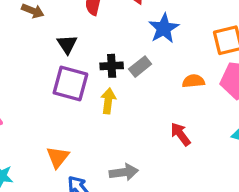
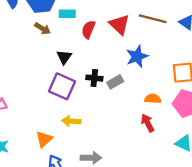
yellow arrow: (108, 101) -> (71, 121), moved, turned -102
red arrow: (181, 134) -> (148, 123), moved

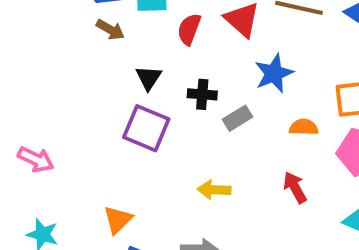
black cross: (94, 78) -> (202, 94), moved
orange semicircle: (153, 99) -> (304, 127), moved
yellow arrow: (71, 121) -> (214, 190), moved

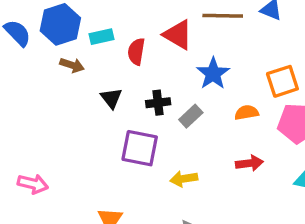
purple square: (146, 128) -> (140, 148), moved
red arrow: (295, 187) -> (249, 163), turned 124

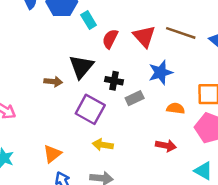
cyan rectangle: (102, 37) -> (89, 20), turned 54
brown arrow: (72, 65) -> (53, 82), moved, turned -30
black triangle: (111, 98) -> (81, 67), size x1.5
yellow arrow: (184, 179) -> (103, 145), moved

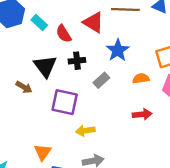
red semicircle: (110, 39) -> (64, 34), turned -42
black cross: (114, 81) -> (77, 61), moved
brown arrow: (53, 82) -> (24, 87), turned 42

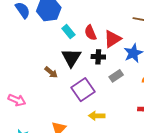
red triangle: (93, 22) -> (112, 39), moved, turned 48
cyan rectangle: (39, 23) -> (68, 32), moved
purple square: (65, 102) -> (83, 90), turned 35

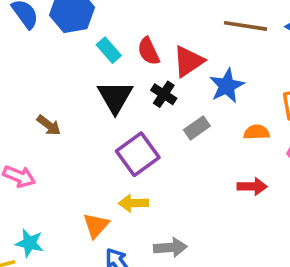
black cross: (98, 57) -> (164, 94), turned 32
brown arrow: (51, 72) -> (49, 125), moved
yellow arrow: (97, 116) -> (133, 203), moved

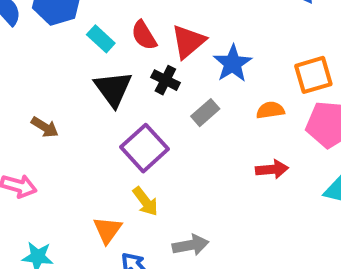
yellow arrow: (133, 203) -> (145, 201), turned -120

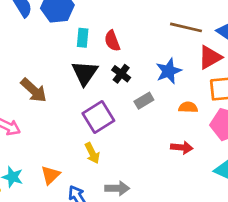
cyan rectangle: (101, 39) -> (83, 38), turned 42
red triangle: (188, 41) -> (210, 57), moved
brown arrow: (45, 127) -> (34, 90), size x1.5
orange triangle: (107, 230) -> (50, 175), moved

